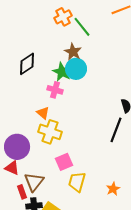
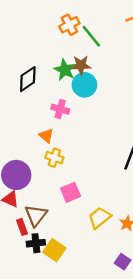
brown star: (73, 52) -> (81, 65), turned -30
green star: (62, 72) -> (65, 70), moved
yellow cross: (50, 132) -> (54, 158), size x0.7
yellow trapezoid: (77, 182) -> (99, 218), moved, turned 35

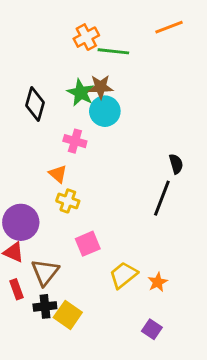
green line: (91, 36) -> (113, 51), turned -45
black diamond: (28, 79) -> (35, 104), turned -40
red rectangle: (22, 227) -> (16, 289), moved

